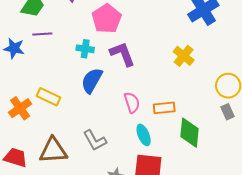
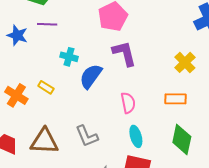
cyan cross: (85, 49) -> (69, 57), moved
yellow rectangle: (49, 97) -> (46, 87), size x0.7
orange cross: (20, 108) -> (16, 95), turned -30
orange rectangle: (164, 108) -> (175, 99), moved

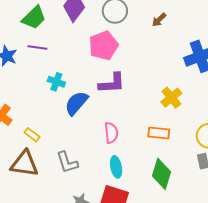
purple L-shape: (124, 53) -> (112, 83), turned 96
yellow rectangle: (46, 87) -> (32, 135), moved

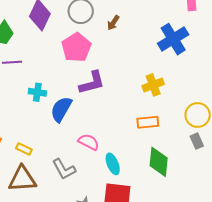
brown arrow: (159, 20) -> (113, 23), moved
yellow cross: (171, 98) -> (153, 85), turned 30
pink semicircle: (111, 133) -> (89, 142), moved, turned -45

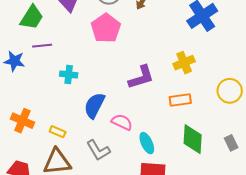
purple L-shape: (92, 83) -> (141, 77), moved
blue semicircle: (61, 109) -> (94, 105), moved
gray rectangle: (197, 141) -> (231, 143), moved

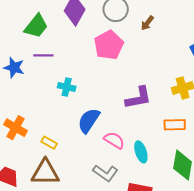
cyan ellipse: (147, 143) -> (141, 152), moved
gray L-shape: (98, 150) -> (105, 173), moved, turned -30

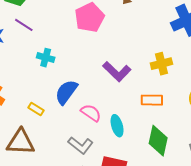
purple line: (43, 55) -> (24, 25), turned 30
purple L-shape: (138, 98) -> (117, 72), turned 52
yellow rectangle: (49, 143) -> (36, 109), moved

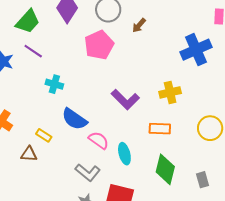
blue semicircle: (66, 92) -> (74, 119), turned -92
brown triangle: (21, 142) -> (29, 154), moved, size x0.6

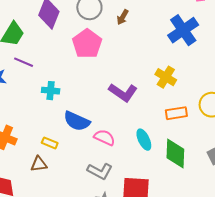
yellow cross: (170, 92) -> (166, 77), turned -35
orange rectangle: (160, 129) -> (176, 113), moved
cyan ellipse: (124, 154) -> (144, 140), moved

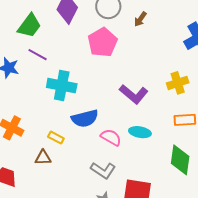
yellow cross: (166, 77) -> (178, 83), turned 35
cyan cross: (51, 91) -> (62, 86), size x1.6
blue semicircle: (77, 121) -> (85, 118), turned -44
cyan ellipse: (144, 140) -> (140, 132), moved, turned -60

